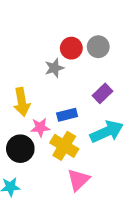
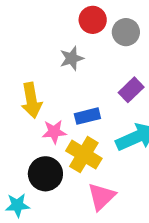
red circle: (71, 48) -> (93, 20), moved
black circle: (20, 149) -> (45, 174), moved

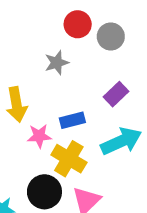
black circle: (45, 174) -> (44, 192), moved

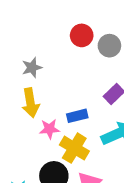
gray star: (57, 63) -> (32, 68), moved

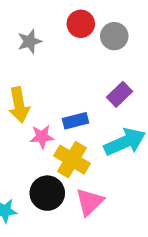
gray star: (32, 68) -> (30, 41), moved

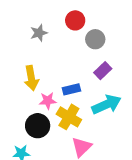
gray circle: (114, 36) -> (95, 39), moved
black circle: (47, 193) -> (38, 126), moved

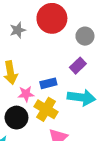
red circle: (75, 20) -> (52, 18), size x1.6
gray circle: (95, 39) -> (85, 36), moved
cyan arrow: (107, 104) -> (81, 97), turned 32

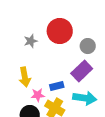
purple rectangle: (78, 66) -> (82, 71), size x1.5

